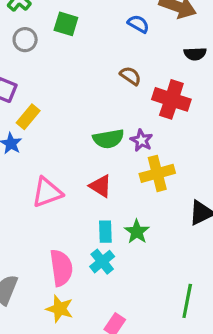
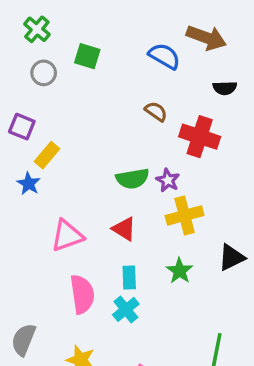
blue semicircle: (138, 24) -> (164, 56), size x1.4
green star: (137, 232) -> (180, 271), moved
pink semicircle: (61, 268) -> (82, 294), moved

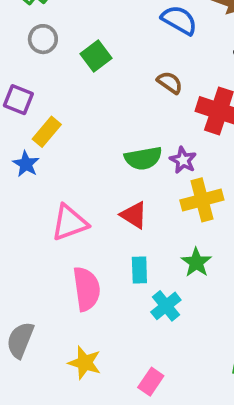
green square: (87, 56) -> (96, 56), moved, turned 36
cyan cross: (126, 309) -> (166, 306), moved

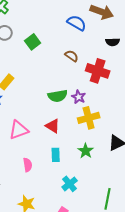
pink semicircle: (86, 289) -> (28, 165), size x0.6
cyan cross: (166, 306) -> (70, 184), moved

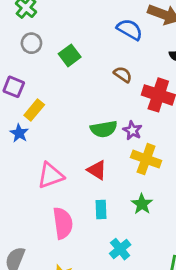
yellow cross: (89, 118) -> (146, 159), turned 35
pink semicircle: (28, 165) -> (63, 223), size x1.6

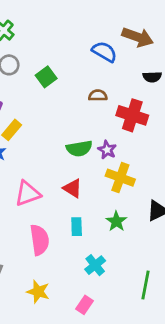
brown semicircle: (123, 75) -> (98, 95), turned -36

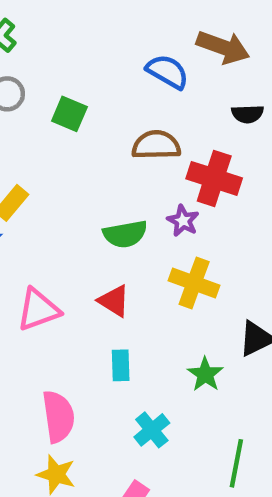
green square: (46, 77) -> (69, 114), turned -30
brown semicircle: (98, 95) -> (156, 145), size x1.5
purple star: (107, 150) -> (183, 221), moved
green star: (116, 221) -> (205, 374), moved
pink semicircle: (39, 240) -> (58, 417), moved

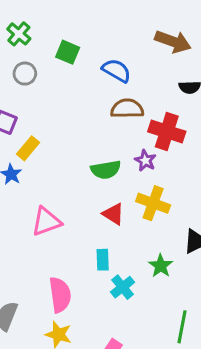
blue semicircle: (167, 72) -> (116, 71), moved
green square: (69, 114) -> (68, 52), moved
red triangle: (114, 301) -> (113, 214), moved
cyan cross: (152, 430) -> (123, 287), moved

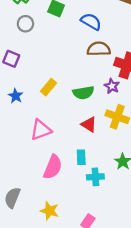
yellow rectangle: (28, 148) -> (48, 87), moved
cyan cross: (123, 287) -> (95, 177), turned 35
pink semicircle: (60, 295) -> (53, 167), moved, turned 30

